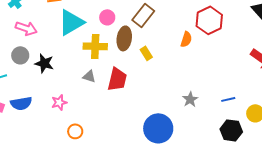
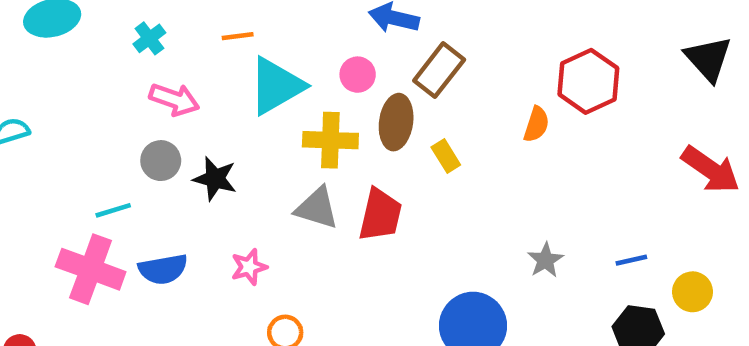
gray triangle: (89, 76) -> (317, 208), size x1.5

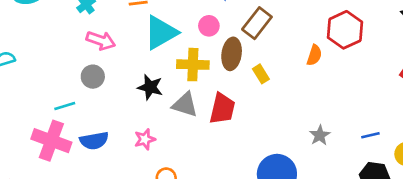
black star: (215, 179) -> (150, 87), moved

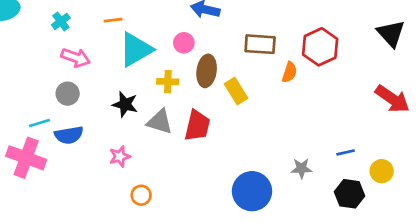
brown rectangle: (257, 23) -> (260, 44), moved, turned 56
yellow cross: (193, 65) -> (168, 82), size x0.7
yellow rectangle: (261, 74) -> (236, 91), size x1.4
gray star: (320, 135) -> (301, 168), moved, turned 30
blue semicircle: (94, 141) -> (69, 135), moved

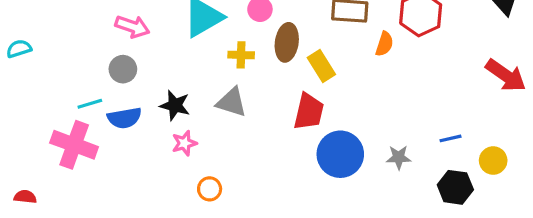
black star: (125, 104) -> (175, 105), moved
red trapezoid: (197, 126) -> (309, 112), moved
blue circle: (252, 191) -> (340, 154), moved

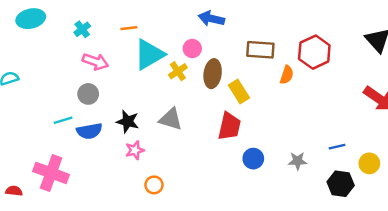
yellow cross: (241, 55) -> (178, 71), moved, turned -36
pink cross: (74, 145) -> (51, 173), moved
blue circle: (340, 154) -> (253, 159), size x0.6

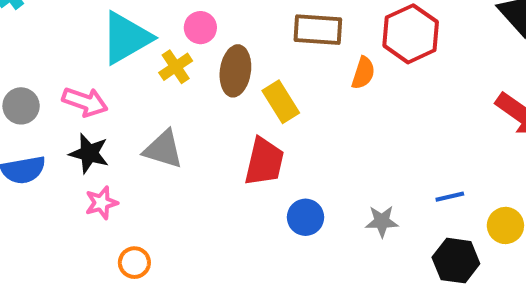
pink arrow: (95, 62) -> (85, 102), moved

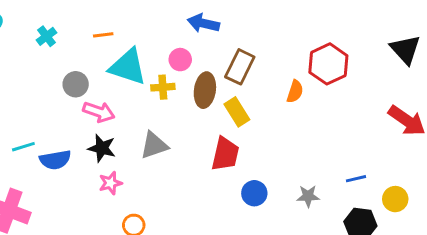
brown rectangle: (318, 30) -> (240, 67), moved, turned -68
cyan triangle: (126, 38) -> (128, 67), turned 48
yellow cross: (176, 67) -> (163, 87), turned 30
gray circle: (21, 106) -> (76, 84), moved
gray triangle: (163, 149) -> (154, 145), turned -36

